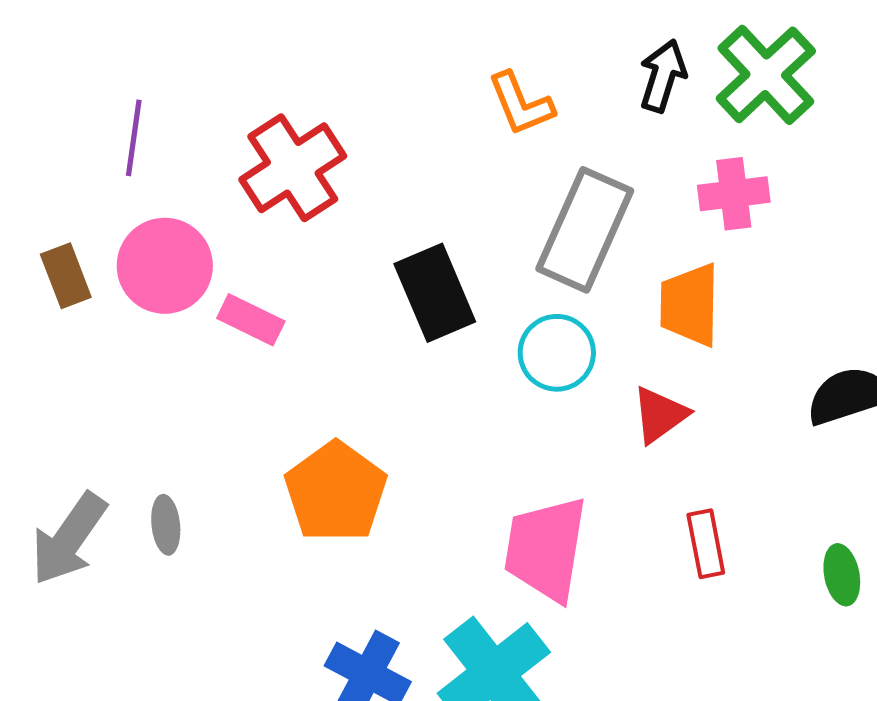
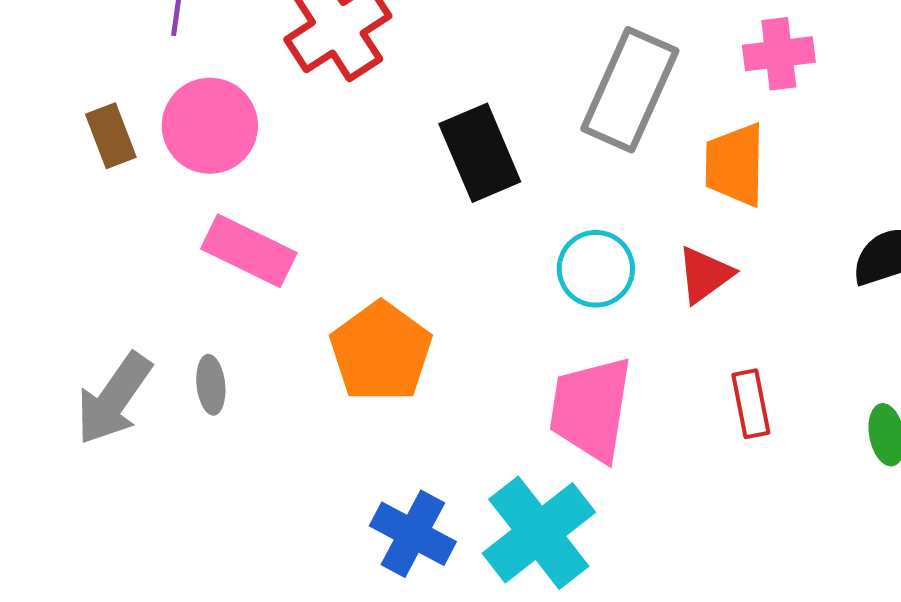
pink rectangle: (251, 320) -> (249, 251), moved, size x1.4
cyan circle: (557, 353) -> (596, 269), moved

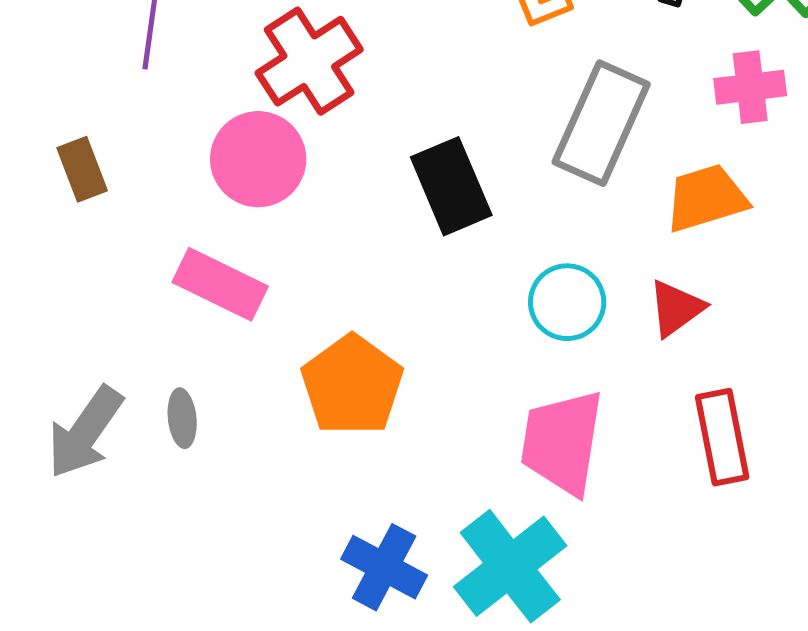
pink circle: (210, 126) -> (258, 159), moved
orange trapezoid: (735, 165) -> (706, 198), turned 72
red rectangle: (751, 404) -> (722, 437), size x1.4

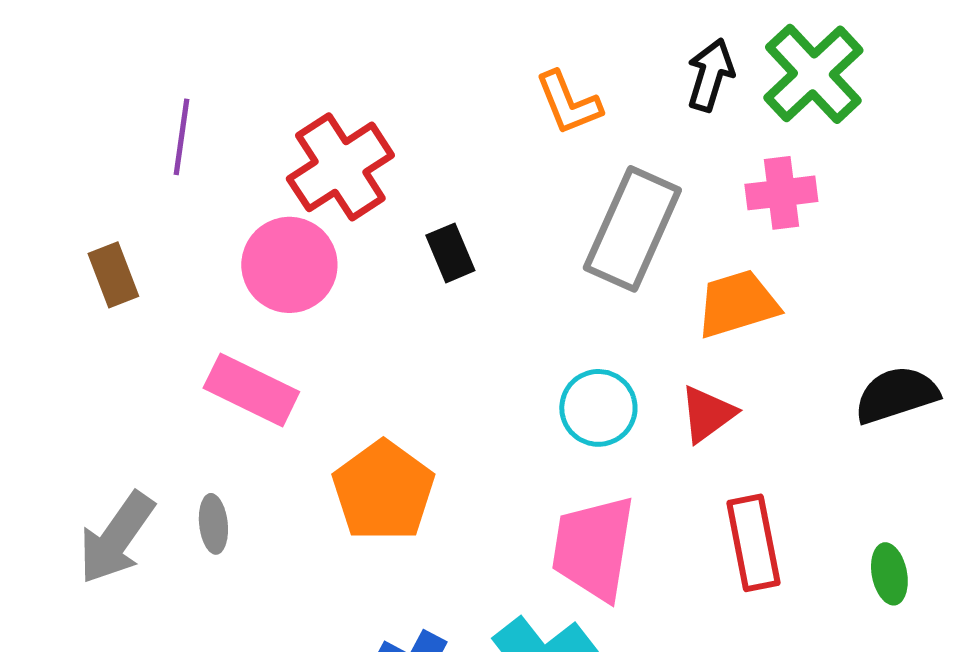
black rectangle: (451, 186) -> (450, 253), moved, size x0.6

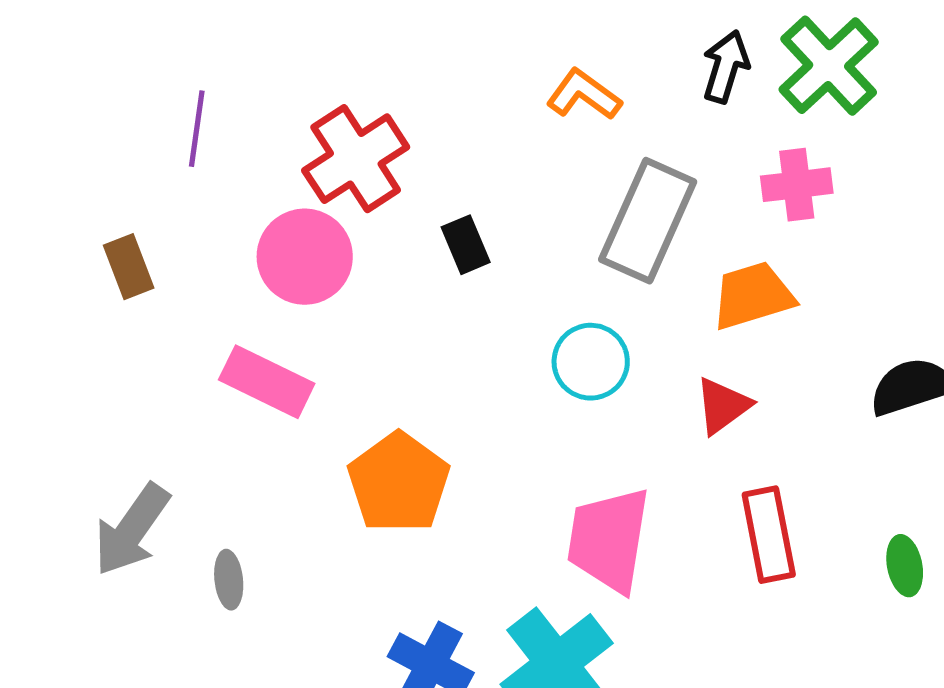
orange L-shape: (568, 103) -> (584, 95), turned 148
cyan circle: (598, 408) -> (591, 362), moved
gray ellipse: (213, 524) -> (229, 580), moved

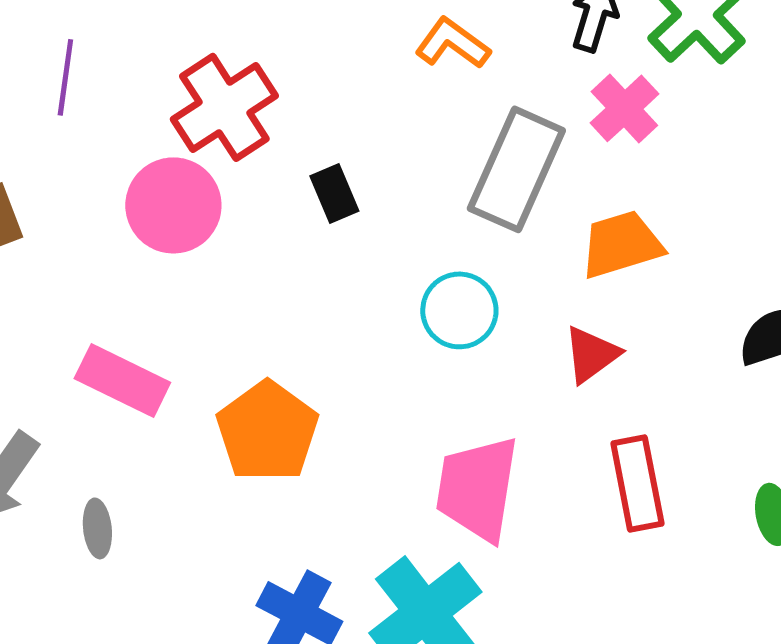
pink cross: (797, 185) -> (624, 108), moved, turned -36
pink rectangle: (267, 382) -> (122, 380), moved

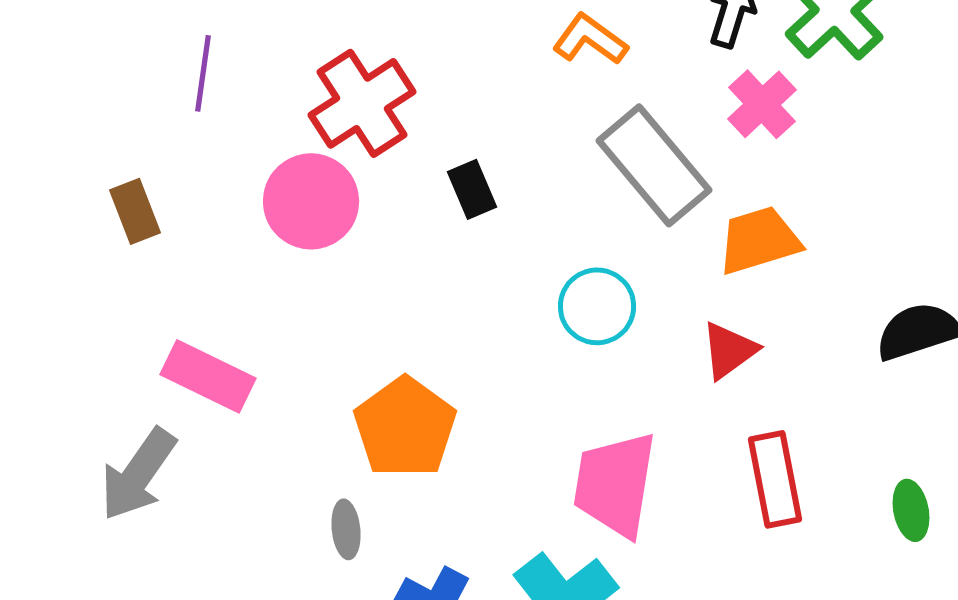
gray rectangle: (516, 169) -> (654, 165), turned -64
pink rectangle: (122, 380) -> (208, 376), moved
gray ellipse: (97, 528) -> (346, 529), moved

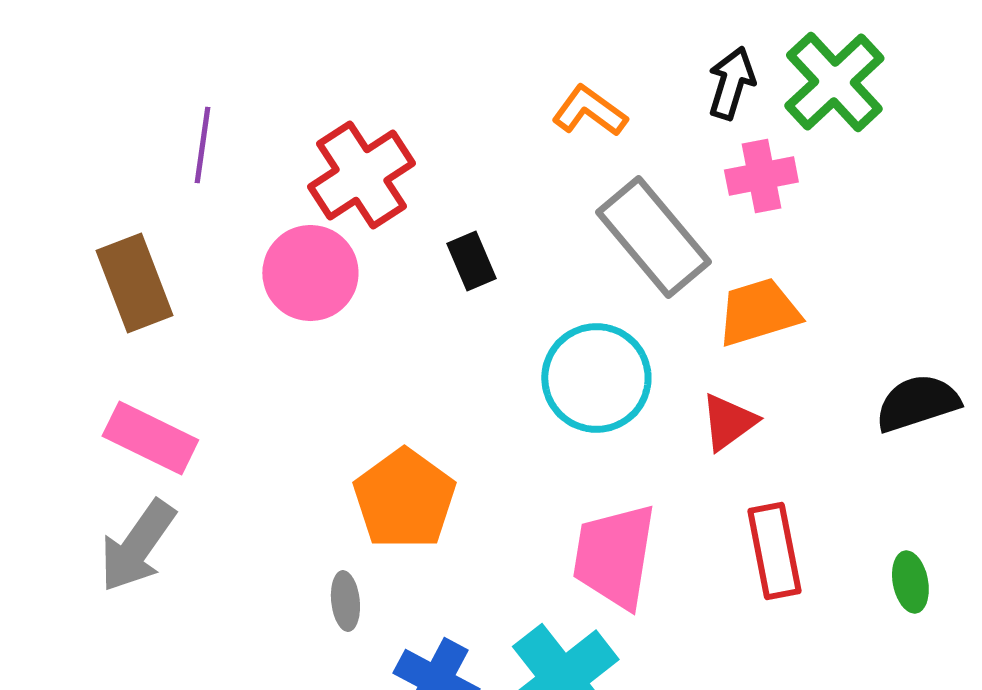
pink cross: (762, 104) -> (761, 176), turned 32
brown rectangle: (135, 211) -> (134, 283), size x1.5
cyan circle: (597, 306) -> (596, 378), size x1.4
pink rectangle: (208, 376) -> (150, 438), moved

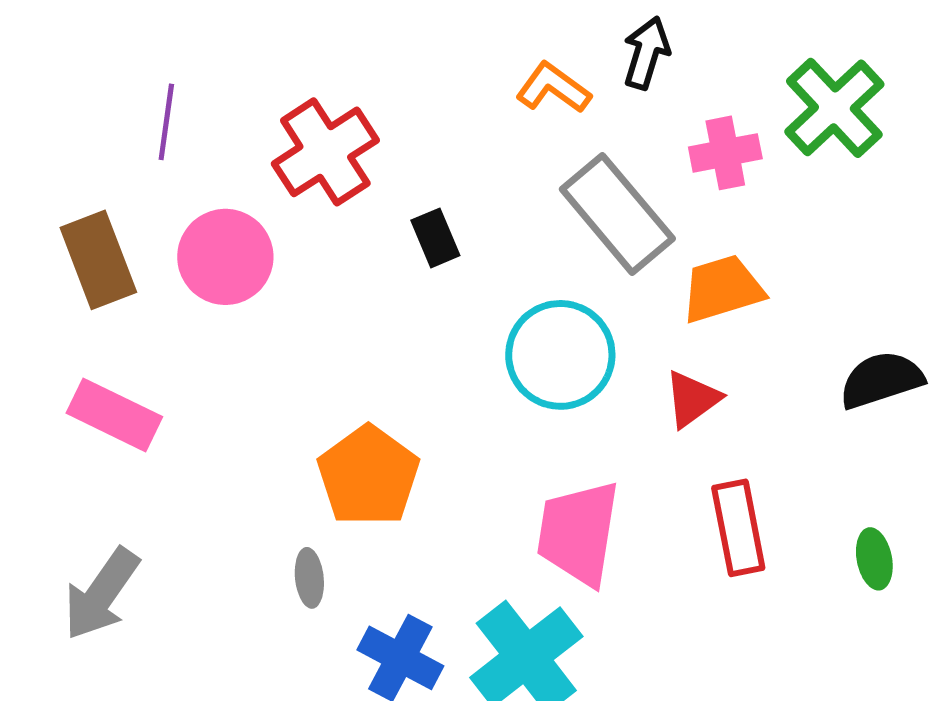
green cross: (834, 82) -> (834, 108), moved
black arrow: (731, 83) -> (646, 53), moved
pink circle: (310, 273) -> (225, 257), moved
gray arrow: (137, 546) -> (101, 594), moved

